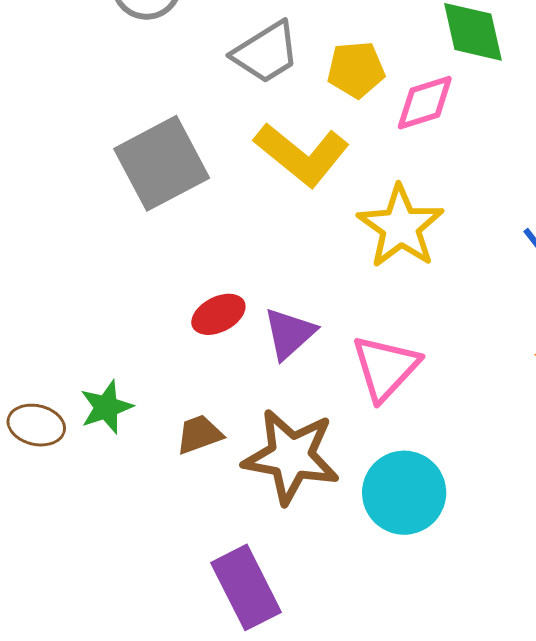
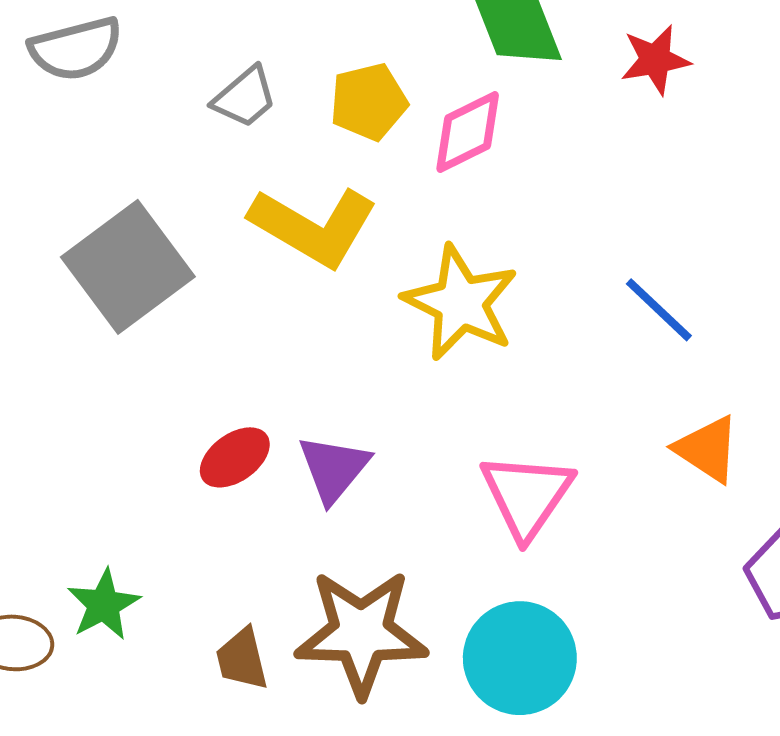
gray trapezoid: (266, 52) -> (245, 97), size x0.7
pink triangle: (385, 368) -> (527, 495), moved
brown trapezoid: (199, 434) -> (242, 659), moved, turned -75

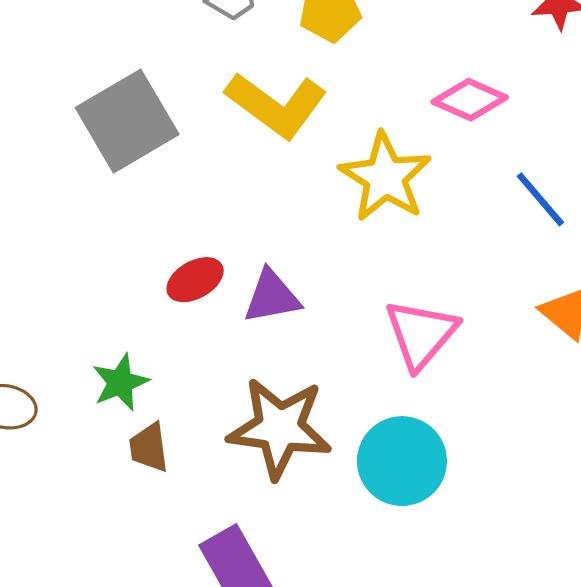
pink diamond: (468, 132) -> (470, 100), moved, turned 44
purple triangle: (334, 469) -> (272, 297), turned 34
green star: (104, 605) -> (120, 382), moved
brown trapezoid: (242, 659) -> (149, 448), moved

